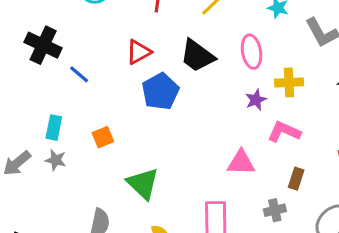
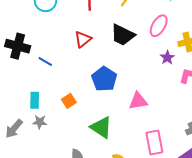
pink ellipse: (252, 52) -> (159, 26), turned 50
blue pentagon: (160, 91) -> (104, 79), moved
pink triangle: (241, 163) -> (138, 101), moved

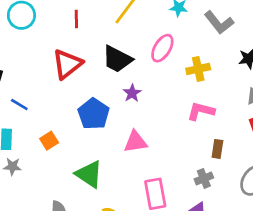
red triangle: (83, 39) -> (67, 64), size x1.4
purple star: (167, 58) -> (132, 93), moved
blue line: (45, 61) -> (19, 104), moved

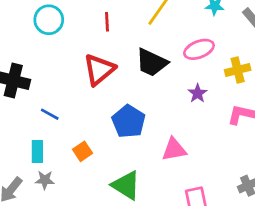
pink ellipse: (162, 48) -> (199, 49), turned 40
purple star: (132, 93) -> (198, 93), moved

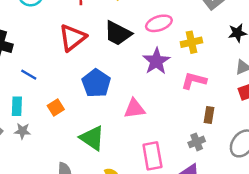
purple star: (198, 93) -> (156, 61), size x1.6

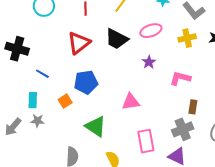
yellow cross: (191, 42) -> (187, 38), moved
purple star: (156, 61) -> (149, 62), size x0.6
blue pentagon: (96, 83) -> (86, 82), moved, turned 30
gray cross: (197, 142) -> (183, 129), size x1.5

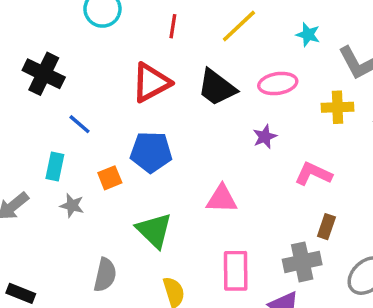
gray star: (37, 121) -> (72, 206), moved

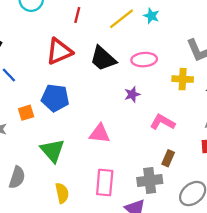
cyan star: (308, 35) -> (151, 16), moved

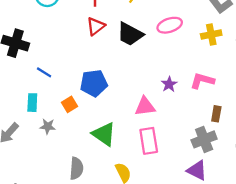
red triangle: (59, 51) -> (96, 26), moved, size x0.7
purple star: (132, 94) -> (169, 84), moved
pink rectangle: (105, 182) -> (149, 141), moved

